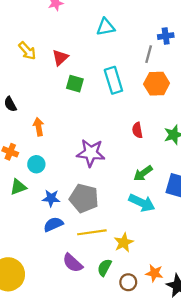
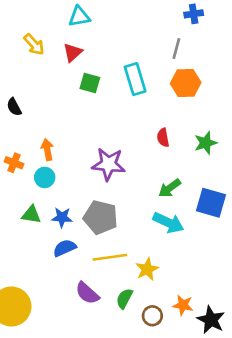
cyan triangle: (106, 27) -> (79, 17), moved
blue cross: (166, 36) -> (194, 14), moved
orange arrow: (39, 127) -> (47, 150), moved
green triangle: (18, 187) -> (31, 215), moved, turned 30

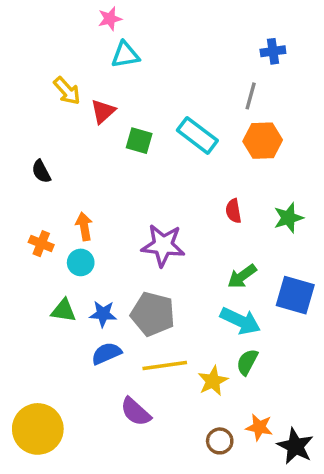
red triangle: (73, 52) -> (103, 111), moved
cyan rectangle: (135, 79) -> (197, 135), turned -36
green semicircle: (124, 298) -> (247, 362), moved

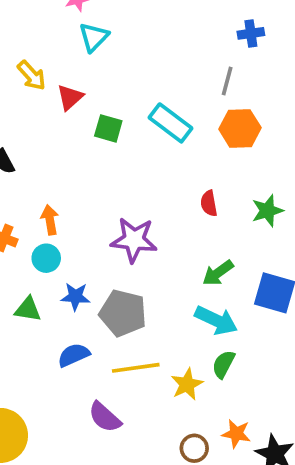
cyan triangle: (125, 55) -> (94, 37), turned -36
blue star: (103, 314) -> (75, 297), moved

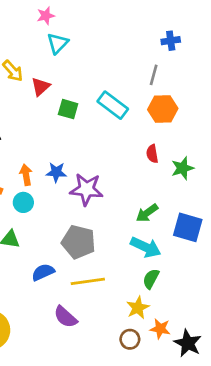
red semicircle: (209, 203) -> (152, 154), moved
blue star: (75, 297) -> (56, 172), moved
yellow star: (187, 384) -> (138, 308), moved

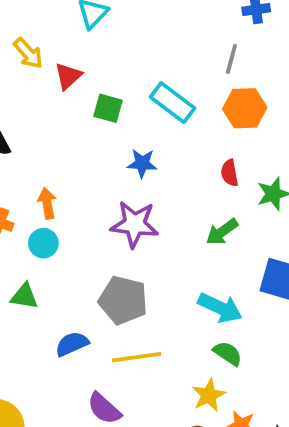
blue star: (56, 172) -> (142, 163), moved
green arrow: (147, 213) -> (222, 232), moved
green semicircle: (151, 279) -> (228, 353), turned 96

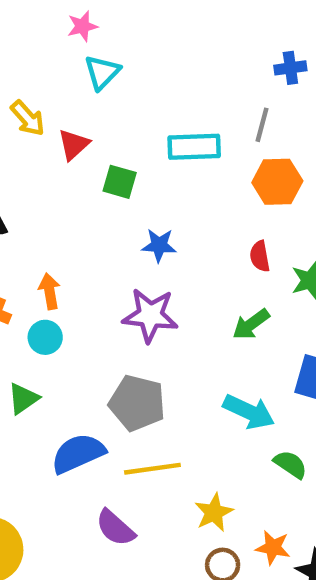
cyan rectangle: (173, 103) -> (194, 147), moved, turned -39
green triangle: (24, 296) -> (23, 399), turned -44
blue semicircle: (72, 344) -> (78, 453), size x1.4
green semicircle: (228, 353) -> (290, 464), moved
yellow star: (209, 395) -> (214, 513), moved

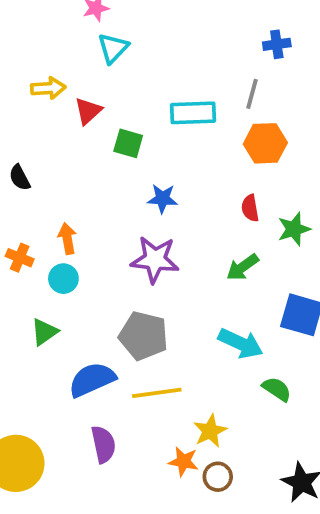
yellow arrow: (28, 118) -> (48, 88), turned -52
purple semicircle: (115, 528) -> (103, 444), moved, turned -144
orange star: (273, 548) -> (183, 461), moved

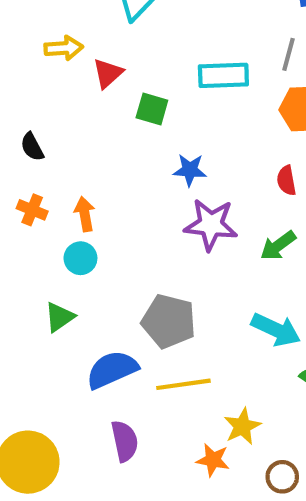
orange cross: (20, 258) -> (32, 210), moved
purple star: (155, 260) -> (211, 225), moved
brown circle: (218, 477) -> (282, 477), moved

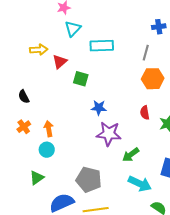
cyan rectangle: (223, 75) -> (102, 46), moved
orange cross: (32, 210) -> (24, 127), turned 32
green arrow: (278, 246) -> (131, 155), moved

